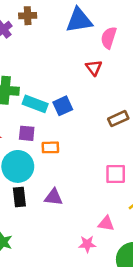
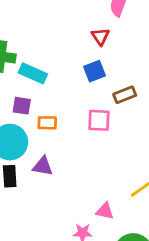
blue square: (63, 106) -> (95, 71), moved
pink square: (116, 174) -> (99, 120), moved
purple triangle: (53, 197) -> (43, 166), moved

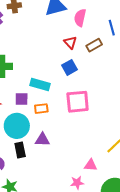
cyan rectangle: (33, 73) -> (40, 85), moved
brown rectangle: (125, 95) -> (94, 45), moved
pink square: (99, 120) -> (78, 102), size x1.4

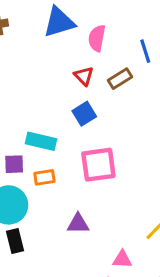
purple triangle: (42, 140) -> (78, 224), moved

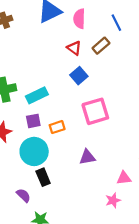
cyan rectangle: (41, 141) -> (37, 95), moved, turned -30

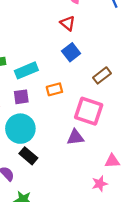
brown rectangle: (101, 46) -> (102, 75), moved
pink square: (95, 111) -> (89, 111), moved, turned 32
orange rectangle: (57, 127) -> (54, 89), moved
black rectangle: (43, 177) -> (28, 156), turned -30

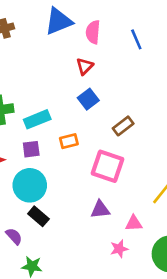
red triangle: (68, 23) -> (85, 66), turned 35
purple triangle: (75, 137) -> (100, 210), moved

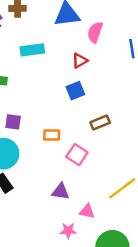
cyan rectangle: (37, 119) -> (32, 50), moved
orange rectangle: (69, 141) -> (52, 135), moved
pink square: (108, 166) -> (77, 155), size x0.7

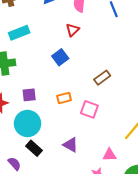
cyan rectangle: (32, 50) -> (19, 33), moved
blue square: (75, 91) -> (60, 57), moved
purple triangle: (60, 192) -> (71, 145), moved, turned 35

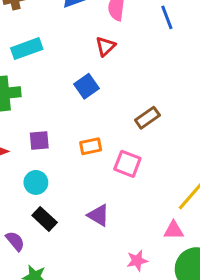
cyan circle: (28, 124) -> (36, 182), size x0.6
pink triangle: (109, 155) -> (174, 230), moved

